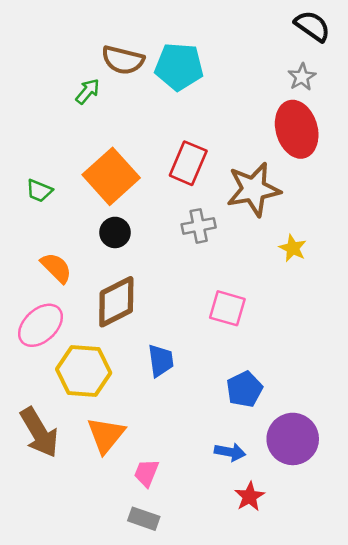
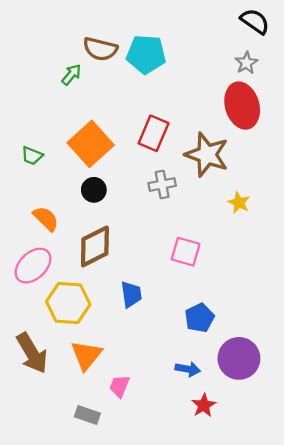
brown star: (254, 189) -> (207, 155), turned 30
gray rectangle: (144, 519) -> (87, 415), moved

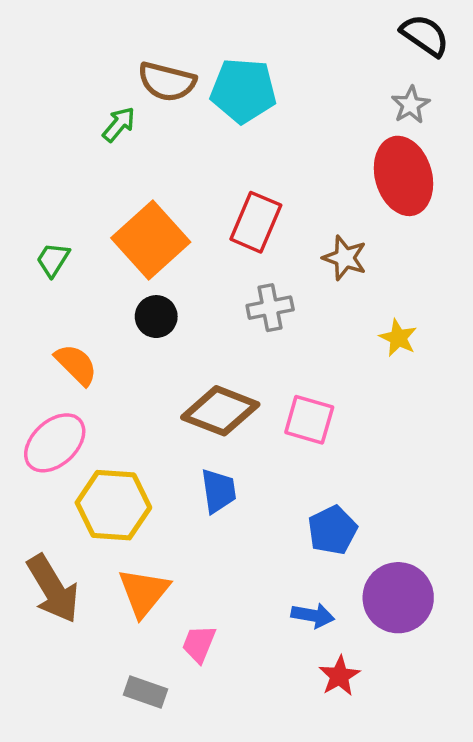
brown star: (207, 155) -> (345, 258), size x0.6
green trapezoid: (32, 156) -> (53, 260), turned 100
brown diamond: (95, 246) -> (220, 411), moved, turned 48

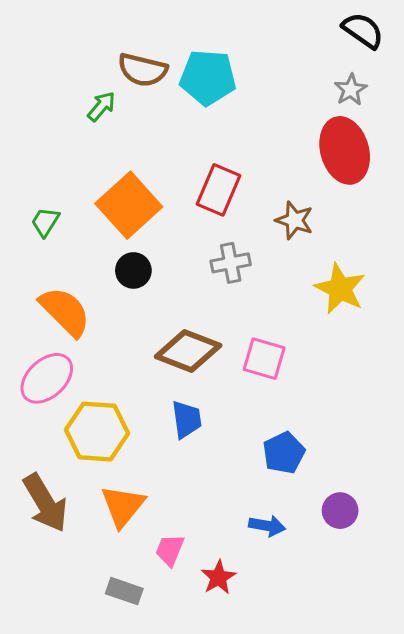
yellow star: (398, 338) -> (340, 289), size x1.6
orange semicircle: (76, 365) -> (65, 311), size x1.4
purple circle: (398, 598) -> (340, 511), size x0.6
red star: (339, 676) -> (218, 577), moved

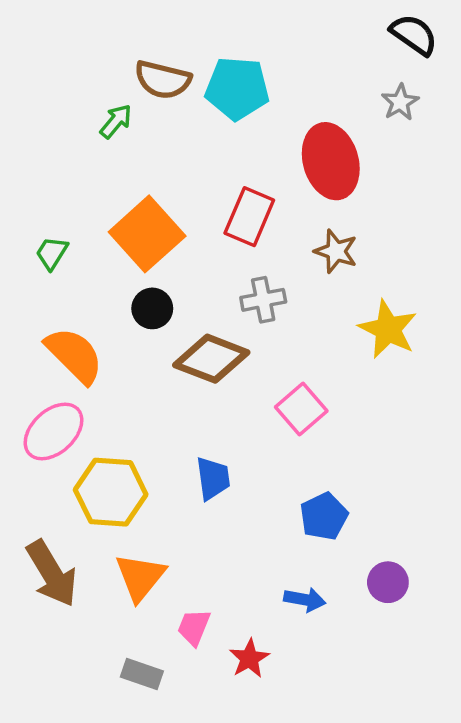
red ellipse: (345, 150) -> (331, 161), moved
brown diamond: (188, 351) -> (211, 359), moved
pink square: (264, 359) -> (301, 409), turned 33

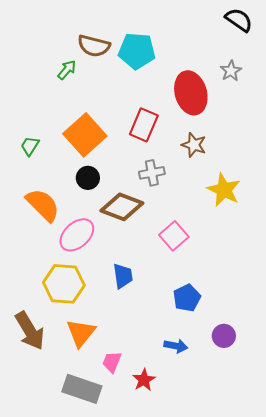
gray star: (400, 102) -> (231, 71), moved
pink ellipse: (53, 431) -> (77, 235), moved
gray rectangle: (142, 674) -> (82, 389), size x1.6

